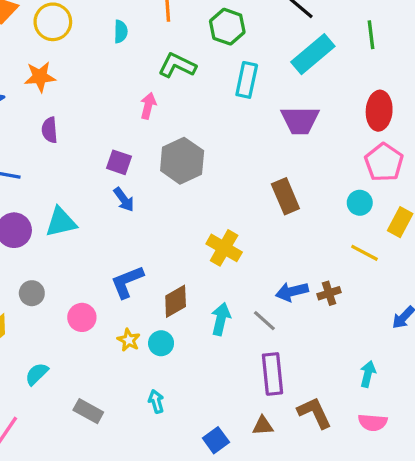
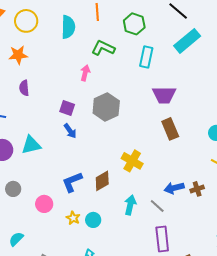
cyan semicircle: (121, 32) -> (68, 27), size x1.6
purple trapezoid: (300, 120) -> (164, 95), moved
brown diamond: (176, 301) -> (102, 181), moved

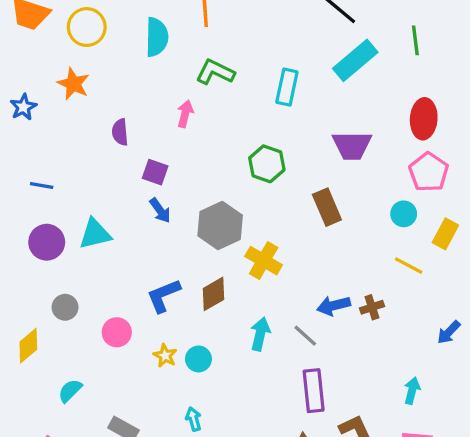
green hexagon: (134, 24) -> (267, 164), moved
orange star: (18, 55) -> (73, 84), turned 30
purple semicircle: (24, 88) -> (120, 132), moved
purple trapezoid: (164, 95) -> (352, 145), moved
gray hexagon: (106, 107) -> (220, 226), moved

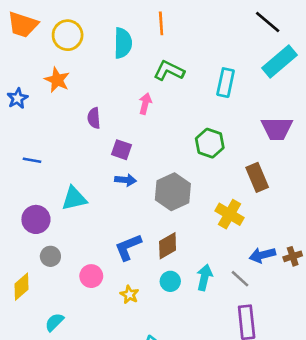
blue arrow: (160, 211) -> (125, 180), turned -48
purple circle: (47, 242) -> (36, 219), moved
yellow cross: (264, 261) -> (229, 214), moved
cyan circle: (198, 359) -> (170, 281), moved

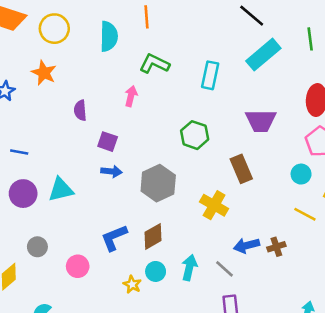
purple circle: (36, 219) -> (23, 194), moved
yellow star: (129, 295) -> (132, 284), moved

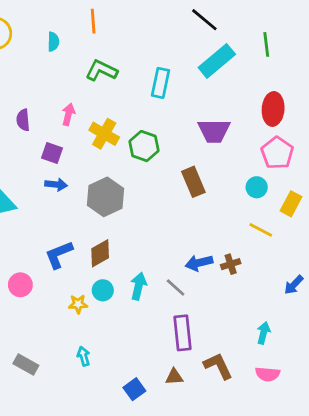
cyan semicircle: (109, 36) -> (53, 42), size x0.6
pink arrow: (131, 96) -> (68, 114), moved
yellow cross: (214, 205) -> (104, 134), moved
yellow star: (132, 284) -> (78, 304), turned -30

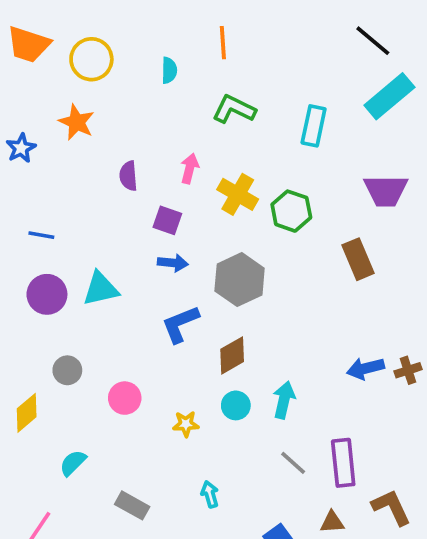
blue L-shape: (59, 255) -> (180, 324), moved
gray line: (176, 288) -> (293, 463), moved
yellow star: (78, 304) -> (186, 424), moved

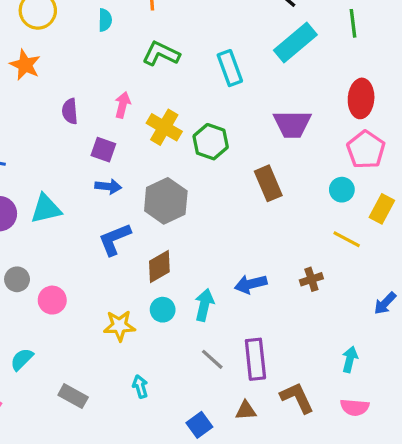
cyan rectangle: (314, 126) -> (230, 68), turned -32
blue arrow: (365, 368) -> (251, 284), moved
pink circle: (125, 398) -> (52, 300), moved
yellow star: (186, 424) -> (119, 326), size x1.4

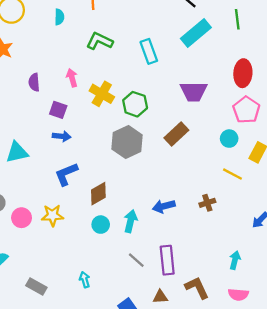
pink arrow: (123, 105) -> (72, 78), turned -30
brown rectangle: (268, 183) -> (176, 134), turned 70
gray hexagon: (166, 201) -> (127, 142), moved
yellow star: (119, 326) -> (52, 215), moved

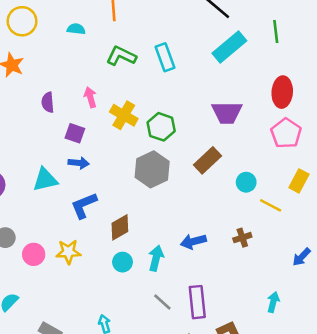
cyan semicircle: (59, 17) -> (76, 29), turned -84
cyan rectangle: (149, 51) -> (165, 57), moved
cyan circle: (229, 139) -> (246, 182), moved
cyan triangle: (17, 152) -> (45, 180), moved

